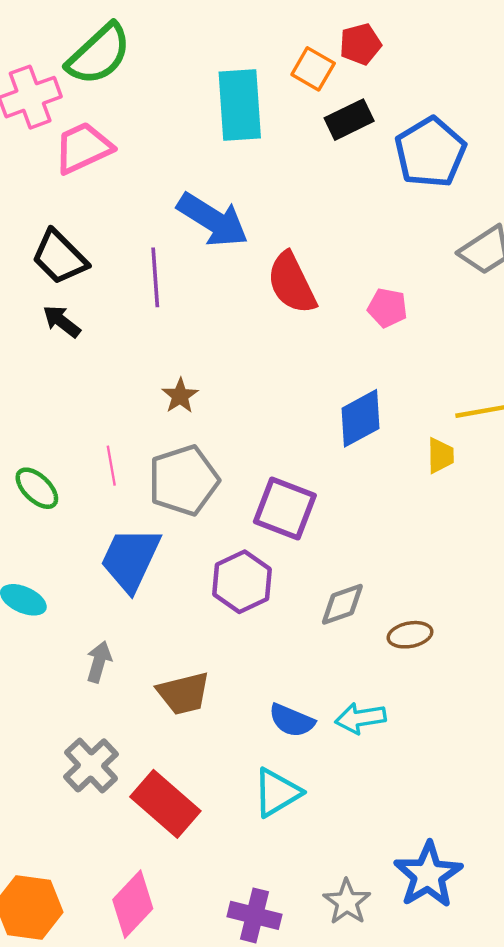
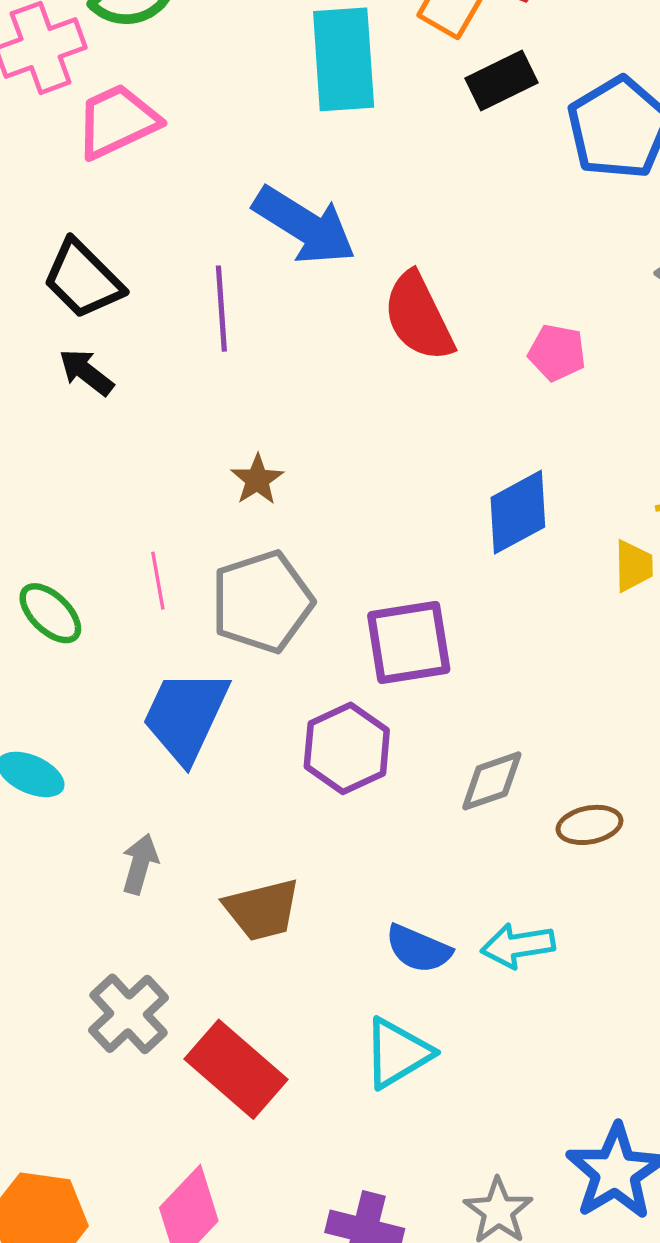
purple square: (285, 508) -> (409, 643), turned -30

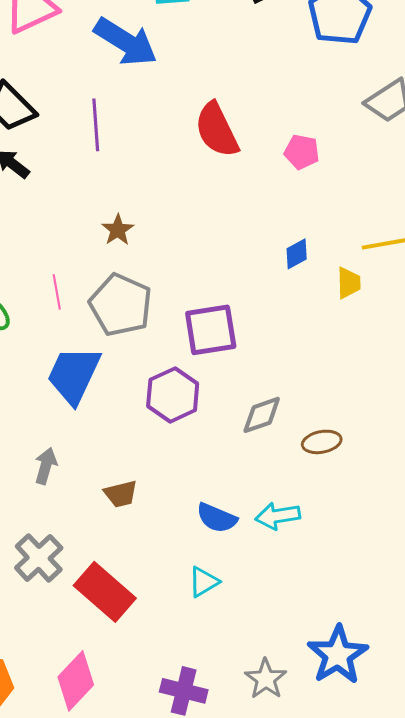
blue arrow: (304, 226) -> (126, 42), moved
blue diamond: (518, 512) -> (297, 254), moved, size x0.6
gray pentagon: (262, 602) -> (121, 305), turned -30
brown trapezoid: (262, 910) -> (121, 494), size x0.7
cyan triangle: (397, 1053) -> (204, 582), size x0.7

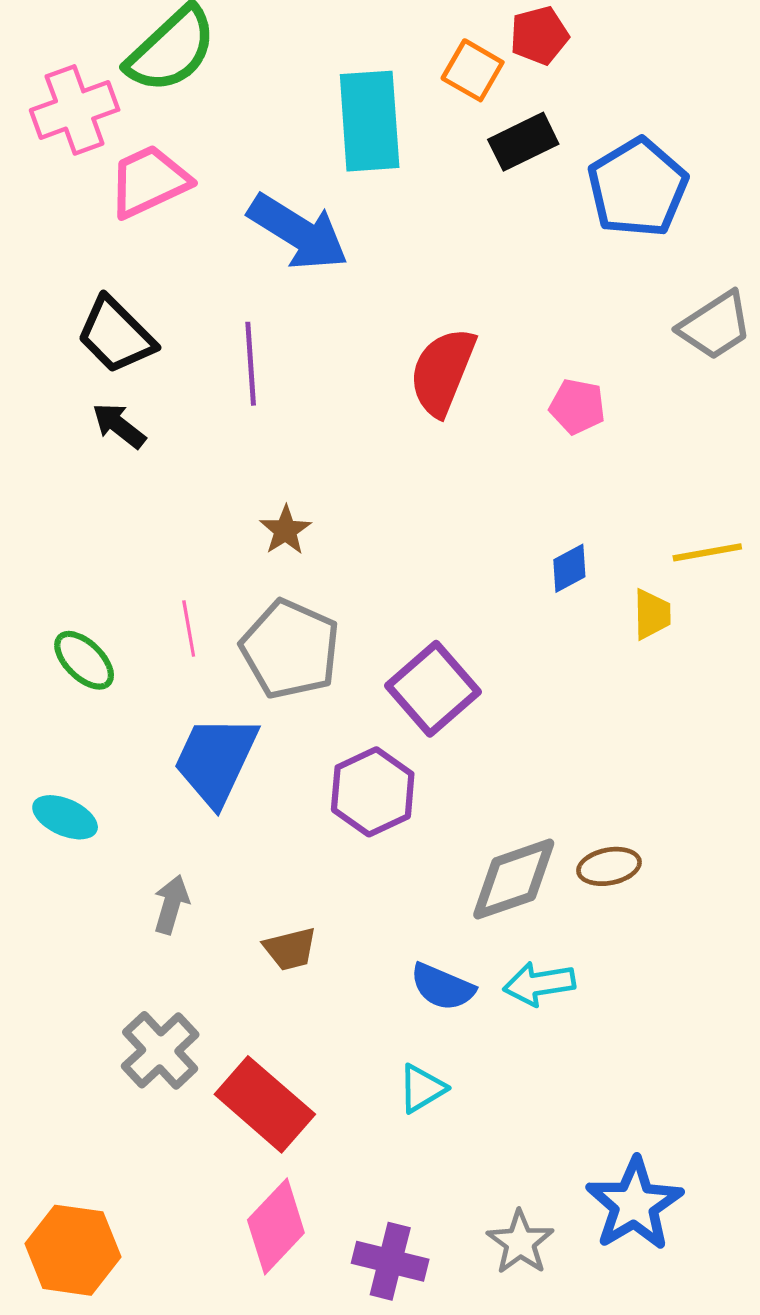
red semicircle: (217, 130) -> (442, 372), turned 48
purple square: (211, 330) -> (433, 689), turned -32
gray diamond: (262, 415) -> (514, 879), moved, size x1.4
pink diamond: (76, 681) -> (276, 1226), moved

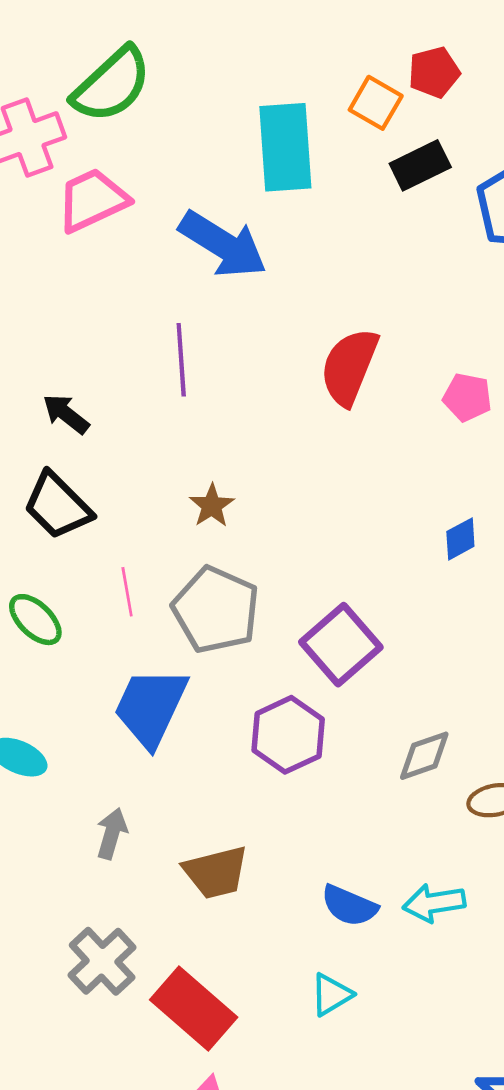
black trapezoid: (116, 335) -> (58, 506), moved
gray diamond: (514, 879) -> (424, 756), moved, size x0.7
brown trapezoid: (290, 949) -> (216, 872), size x1.4

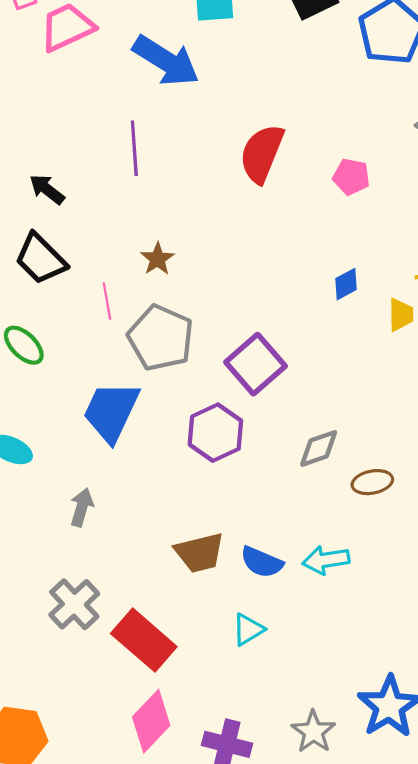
pink line: (127, 592) -> (107, 301), moved
brown trapezoid: (216, 872) -> (200, 553), moved

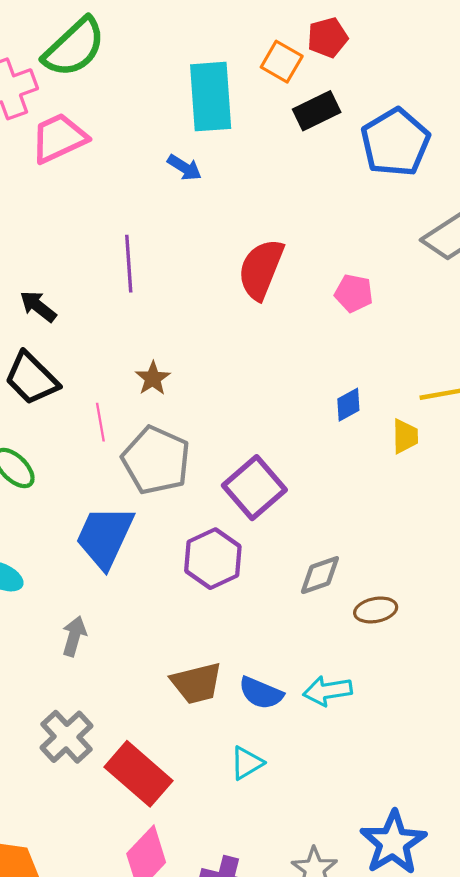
blue arrow: (166, 61) -> (184, 168), moved, size x0.5

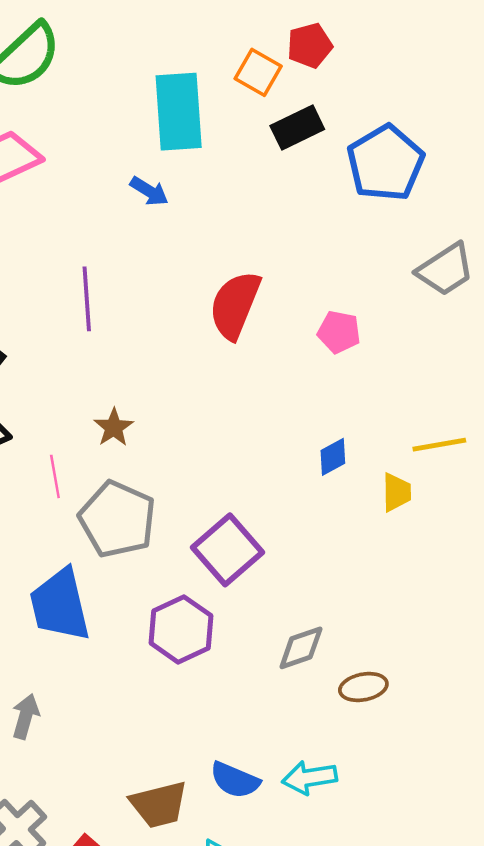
blue trapezoid: (105, 537) -> (60, 605), turned -38
brown trapezoid: (196, 683) -> (159, 805), moved

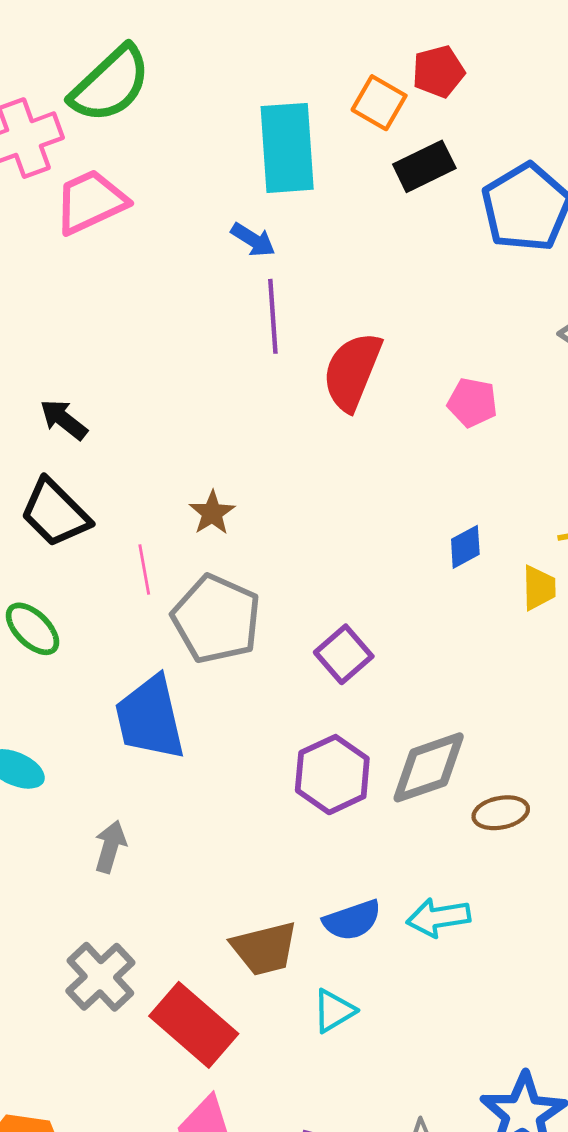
purple line: (87, 299) -> (273, 316), moved
purple square: (228, 550) -> (344, 654), size x0.7
purple hexagon: (181, 629) -> (332, 775), moved
gray diamond: (301, 648) -> (429, 767), size x1.4
blue semicircle: (235, 780) -> (352, 920), turned -42

